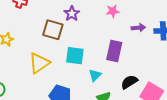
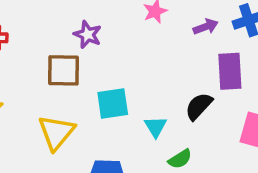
purple rectangle: (114, 51) -> (230, 71), moved
black semicircle: (129, 82) -> (199, 106), moved

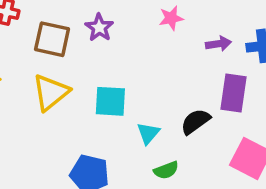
brown square: (64, 70) -> (52, 39), moved
yellow triangle: (56, 132) -> (51, 92), moved

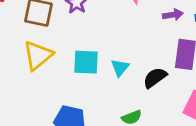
cyan triangle: (148, 133) -> (120, 68), moved

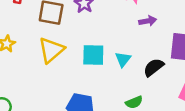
purple arrow: (173, 15) -> (148, 21), moved

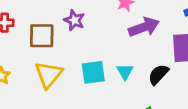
purple arrow: (148, 21) -> (144, 27), size x1.6

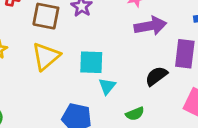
cyan triangle: (125, 72) -> (107, 86), moved

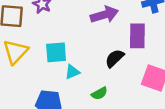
cyan triangle: (107, 86) -> (72, 72), turned 35

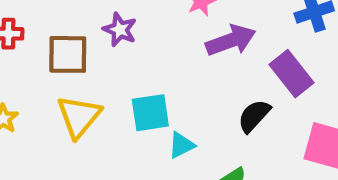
purple rectangle: (137, 36) -> (292, 74), turned -35

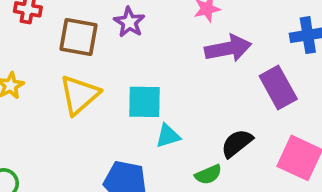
black semicircle: (254, 116) -> (237, 143), moved

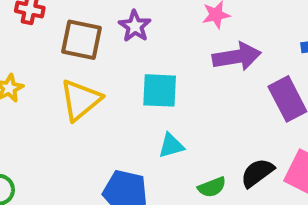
cyan square: (145, 102) -> (160, 90), moved
black semicircle: (237, 143) -> (257, 173), moved

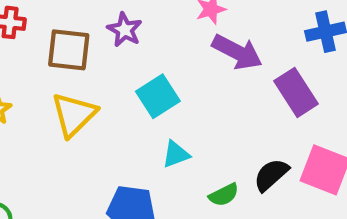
purple arrow: (237, 57) -> (237, 52), turned 42
cyan square: (160, 90) -> (158, 96), turned -30

